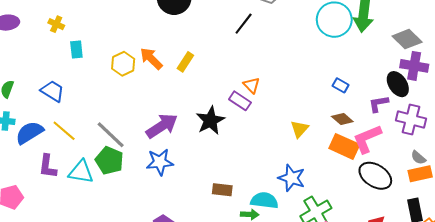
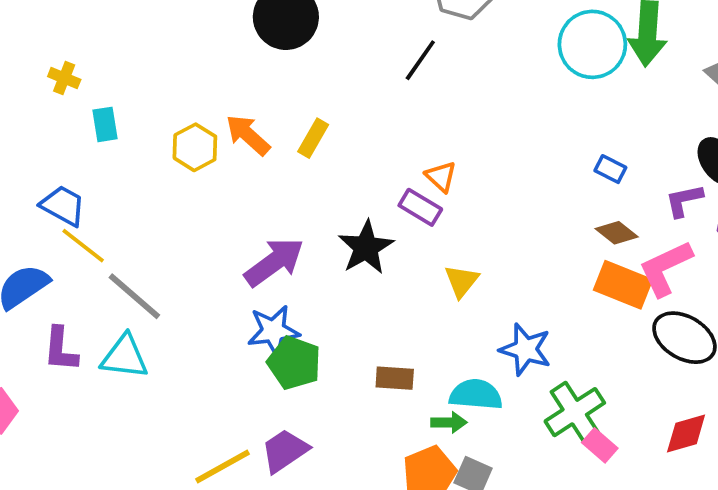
yellow triangle: (299, 129) -> (462, 281), moved
yellow line: (64, 131) -> (83, 246), moved
gray line: (111, 135) -> (134, 296), moved
green pentagon: (109, 161) -> (294, 363), moved

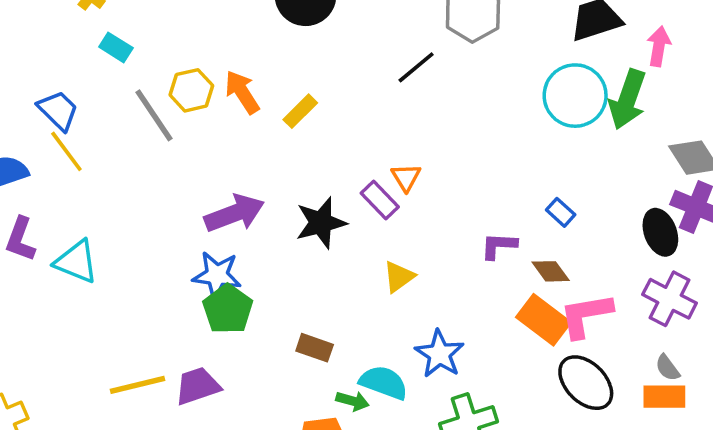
cyan rectangle: (105, 124) -> (116, 47), turned -64
purple L-shape: (684, 200) -> (499, 246), moved
gray line: (134, 296) -> (154, 115), moved

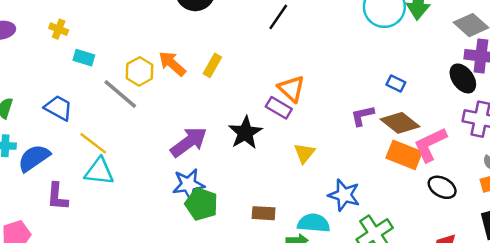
yellow line: (66, 151) -> (93, 143), moved
orange triangle: (406, 177) -> (291, 89), size x1.4
cyan triangle: (76, 262) -> (99, 171), moved
brown diamond: (551, 271) -> (400, 123), size x1.5
black ellipse: (586, 383) -> (442, 187), size x0.7

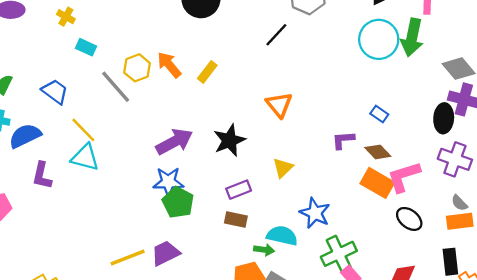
black ellipse: (463, 78) -> (444, 118), turned 32
purple rectangle: (279, 108) -> (239, 190), moved, turned -60
brown diamond: (400, 123) -> (378, 152), size x0.7

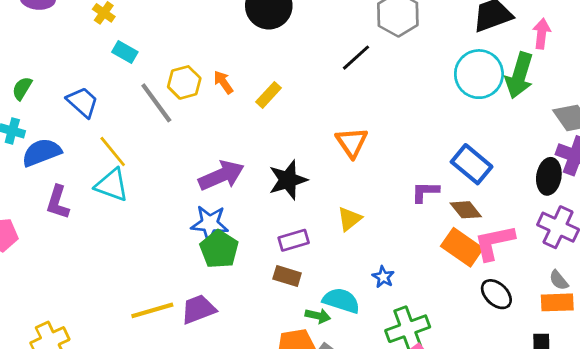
orange arrow: (169, 65) -> (223, 82), size x0.7
blue rectangle: (379, 114) -> (472, 164), size x1.8
blue star: (315, 213) -> (383, 277), size x0.6

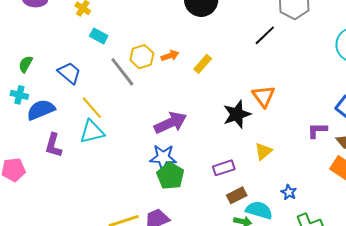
orange arrow: (223, 82) -> (170, 56), turned 108
black star: (288, 180) -> (237, 114), moved
cyan triangle: (112, 185) -> (92, 132), turned -32
brown rectangle: (287, 276) -> (237, 195), moved, turned -42

